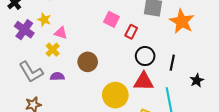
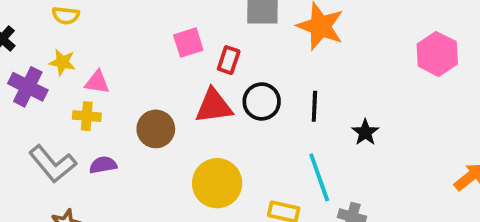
pink square: (112, 19) -> (188, 43), turned -35
yellow cross: (53, 50) -> (87, 116), turned -32
red triangle: (144, 81) -> (214, 106), moved

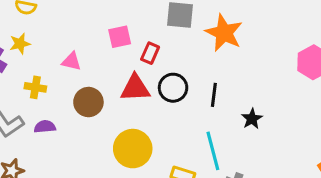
yellow star: (62, 62) -> (20, 44), turned -30
pink triangle: (97, 82) -> (71, 61), moved

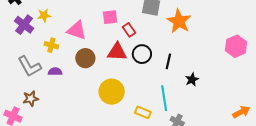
red rectangle: (150, 53) -> (129, 30), turned -64
pink triangle: (71, 61) -> (77, 30), size x1.5

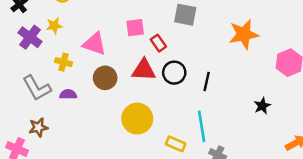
orange star: (179, 21) -> (244, 34), moved, turned 30
black star: (192, 80) -> (262, 106), moved

